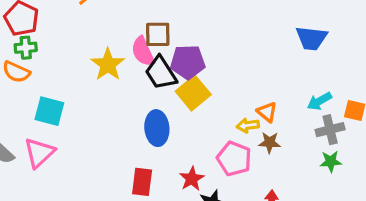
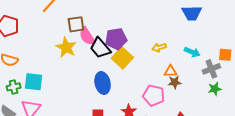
brown square: (158, 34) -> (76, 24), moved
green cross: (26, 48) -> (14, 87), moved
cyan arrow: (319, 101) -> (192, 52), moved, turned -119
orange triangle: (267, 112) -> (170, 71), moved, turned -32
yellow arrow: (248, 125) -> (159, 47), moved

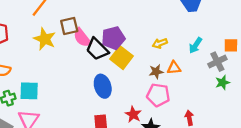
yellow star: (66, 47) -> (45, 39), moved
cyan arrow: (192, 52) -> (195, 45), turned 105
brown star: (175, 82) -> (156, 72), moved

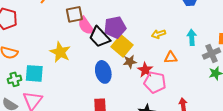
yellow star: (45, 39) -> (60, 52), moved
cyan arrow: (195, 45) -> (192, 37), turned 140
brown star: (156, 72) -> (130, 62), moved
red star: (133, 114) -> (145, 70), moved

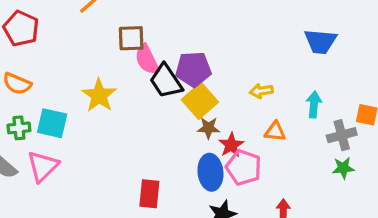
blue ellipse: (103, 72) -> (210, 172), moved

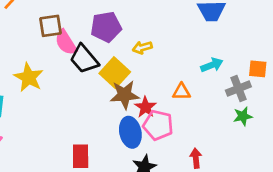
purple pentagon: (193, 69) -> (106, 27), moved
yellow arrow: (261, 91) -> (142, 47), moved
cyan arrow: (314, 104) -> (212, 65), turned 70
brown star: (208, 128) -> (125, 95), size x1.5

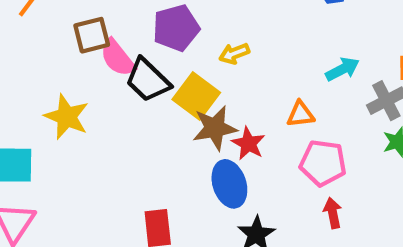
pink pentagon: (158, 125) -> (323, 163), moved

